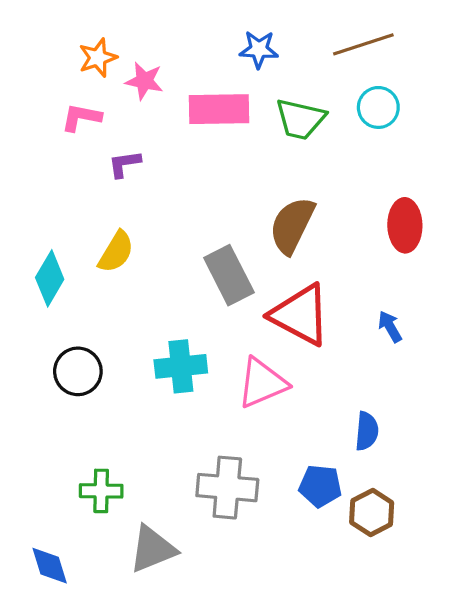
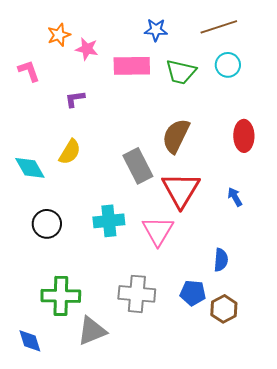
pink L-shape: (81, 117) -> (29, 71), moved, turned 60
cyan diamond: (50, 278) -> (30, 168), turned -60
red triangle: (300, 315) -> (181, 190), turned 33
pink triangle: (262, 383) -> (158, 231), turned -36
green cross: (101, 491) -> (61, 296), size x1.5

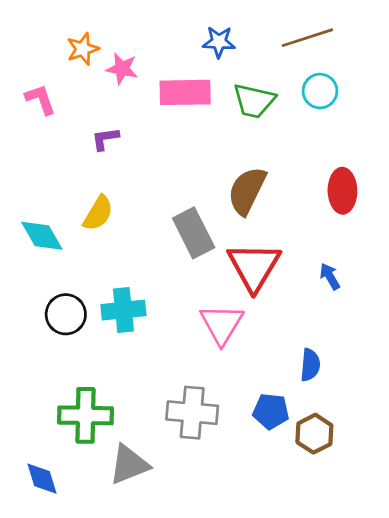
cyan cross: (109, 221) -> (123, 310), moved

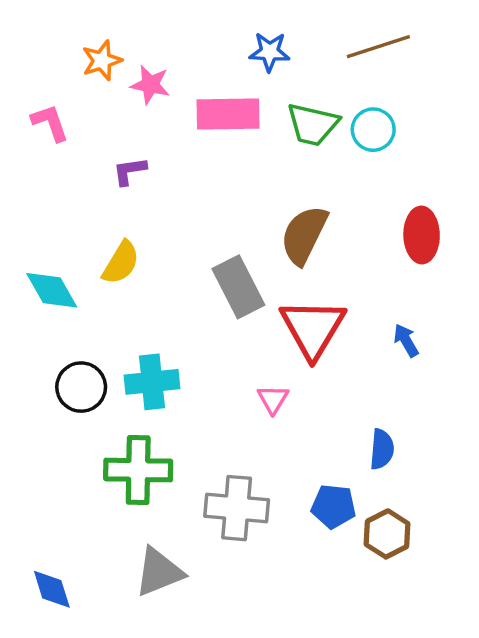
cyan circle: (320, 91) -> (373, 130), moved
pink triangle: (222, 324) -> (273, 399), size x0.6
green cross: (85, 415) -> (138, 470), moved

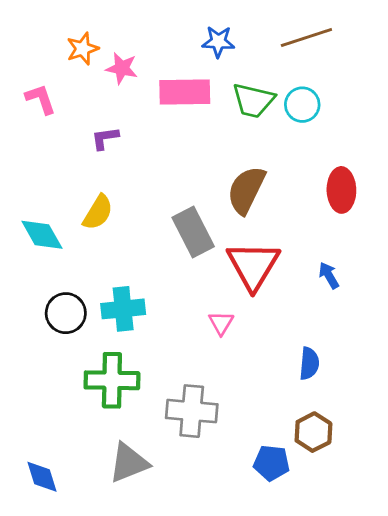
blue pentagon: (333, 506) -> (271, 463), moved

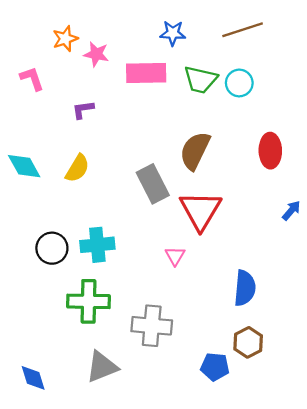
cyan diamond: (42, 235) -> (24, 166), moved
blue arrow: (329, 275) -> (291, 210), moved, turned 70
blue semicircle: (309, 363) -> (245, 288), size x1.4

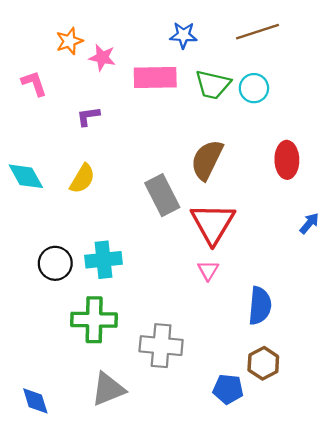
pink triangle: (175, 256) -> (208, 270), moved

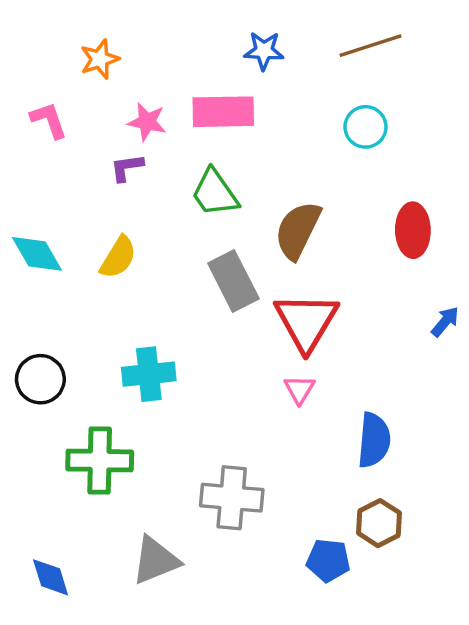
pink star: (102, 58) -> (147, 122), moved
green trapezoid: (213, 85) -> (215, 193), moved, turned 42
black circle: (55, 263) -> (40, 379), moved
green cross: (94, 320) -> (100, 460), moved

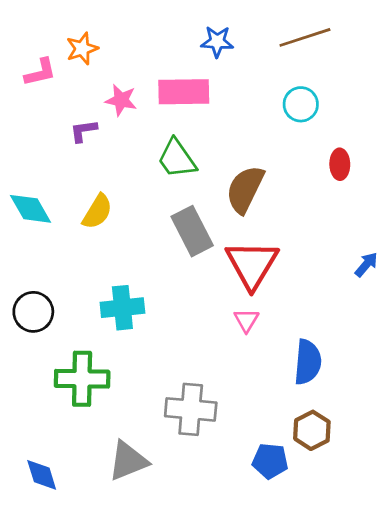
pink L-shape: (49, 120) -> (40, 72), moved, turned 96
purple L-shape: (127, 168) -> (83, 131), moved
red ellipse: (413, 230) -> (340, 164), moved, size x0.7

